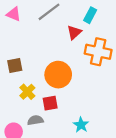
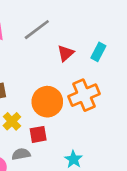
cyan rectangle: (90, 15) -> (98, 52), moved
orange cross: (98, 52) -> (84, 95), moved, turned -35

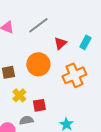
orange circle: (47, 102) -> (38, 64), moved

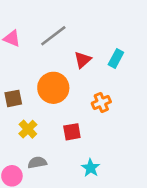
orange cross: (74, 75) -> (101, 102), size x0.6
red square: (39, 105) -> (72, 132), moved

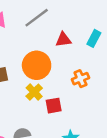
red triangle: (83, 60) -> (63, 40), turned 35
yellow cross: (28, 129) -> (34, 92), moved

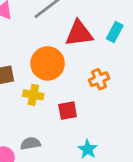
red triangle: (63, 40) -> (79, 33), size x1.5
yellow cross: (34, 92) -> (33, 95), moved, turned -35

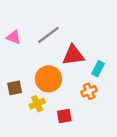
cyan rectangle: (115, 32) -> (98, 69), moved
yellow cross: (33, 95) -> (37, 104), turned -35

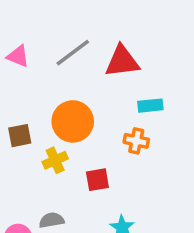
red triangle: (73, 55) -> (122, 61), moved
cyan rectangle: (98, 69) -> (150, 106), turned 56
orange cross: (89, 91) -> (136, 141), turned 35

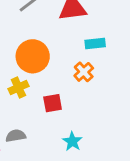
orange cross: (136, 141) -> (84, 72), turned 36

